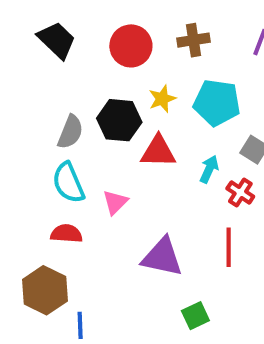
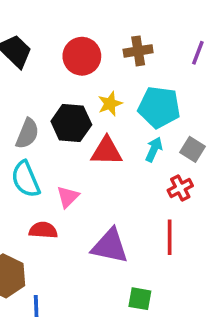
cyan arrow: (209, 169) -> (154, 149), moved
red cross: (240, 193) -> (180, 188), turned 30
red semicircle: (66, 234) -> (43, 230), moved
green square: (195, 316) -> (140, 299), turned 35

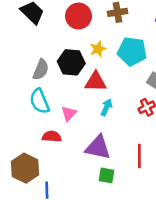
cyan arrow: (154, 149) -> (107, 107), moved
red line: (170, 237) -> (139, 156), moved
green square: (140, 299) -> (107, 175), moved

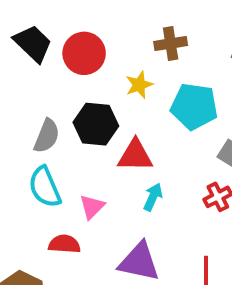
red circle: (79, 16) -> (84, 53), moved
yellow star: (98, 49) -> (139, 85), moved

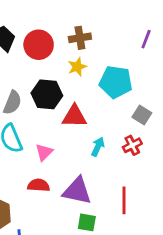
brown cross: (171, 44) -> (80, 38), moved
cyan arrow: (153, 197) -> (98, 147), moved
red semicircle: (64, 244) -> (39, 185), moved

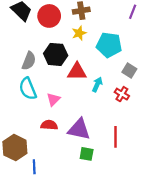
red cross: (132, 145) -> (122, 94), turned -32
cyan arrow: (98, 147) -> (97, 84), moved

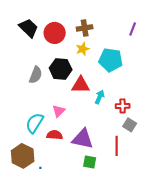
gray square: (129, 71) -> (130, 125), moved
cyan semicircle: (28, 89) -> (35, 123), moved, turned 55
red cross: (122, 94) -> (123, 106), turned -32

